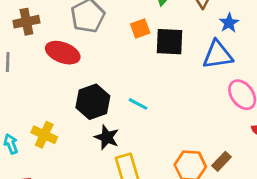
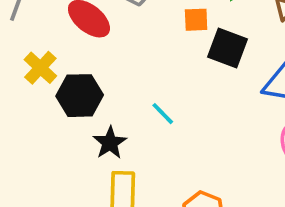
black hexagon: (93, 102) -> (80, 96), moved
yellow cross: (44, 135) -> (40, 68), moved

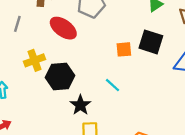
orange square: (196, 20) -> (124, 49), moved
yellow cross: (40, 68) -> (35, 60), turned 30

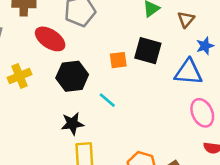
black hexagon: (60, 76) -> (72, 76), moved
black star: (80, 105) -> (72, 124), turned 30

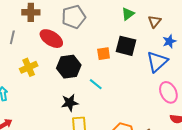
blue triangle: (188, 72) -> (157, 62), turned -45

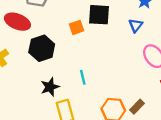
blue triangle: (157, 62) -> (136, 25), size x0.6
cyan line: (96, 84) -> (83, 77), moved, turned 48

